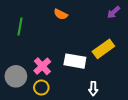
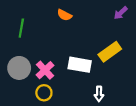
gray circle: (16, 76) -> (19, 68), moved

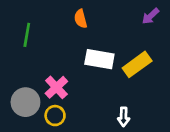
orange semicircle: (64, 15) -> (81, 19), turned 48
white rectangle: (80, 65) -> (99, 59), moved
gray circle: (19, 68) -> (25, 102), moved

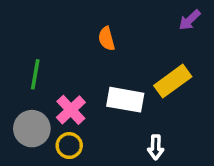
orange semicircle: (81, 19) -> (107, 39), moved
green line: (27, 35) -> (35, 74), moved
white rectangle: (99, 59) -> (125, 100), moved

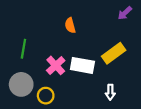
pink cross: (71, 110) -> (56, 65), moved
white arrow: (156, 147) -> (110, 92), moved

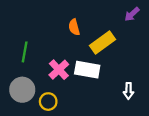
yellow rectangle: (114, 53) -> (102, 42), moved
white arrow: (110, 92) -> (128, 91), moved

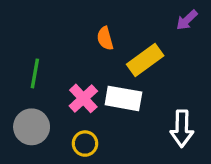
white arrow: (128, 91) -> (182, 129), size x1.5
yellow circle: (48, 102) -> (85, 144), moved

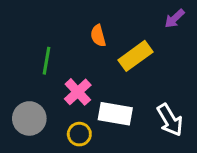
green line: (35, 73) -> (47, 61), moved
white rectangle: (123, 98) -> (115, 114), moved
white arrow: (182, 129) -> (170, 120), turned -32

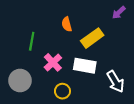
white rectangle: (115, 114) -> (85, 66), moved
yellow circle: (79, 134) -> (62, 91), moved

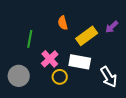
purple arrow: (119, 13) -> (112, 27), moved
yellow circle: (62, 91) -> (60, 77), moved

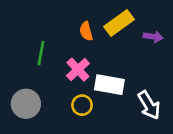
purple arrow: (112, 27) -> (153, 37), turned -128
yellow rectangle: (87, 36) -> (119, 23), moved
pink cross: (50, 59) -> (78, 70), moved

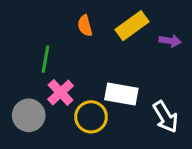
orange semicircle: (86, 31) -> (85, 26), moved
pink cross: (78, 70) -> (61, 93), moved
yellow circle: (82, 105) -> (91, 117), size x1.4

